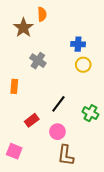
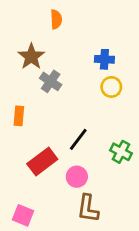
brown star: (23, 28) -> (31, 57), moved
red rectangle: (32, 120) -> (42, 161), size x1.5
pink square: (14, 151) -> (23, 215), moved

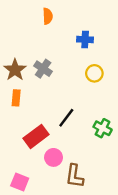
brown star: (31, 57) -> (15, 70), moved
blue cross: (104, 59) -> (85, 39), moved
pink circle: (77, 177) -> (54, 157), moved

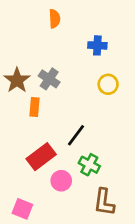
orange rectangle: (16, 98) -> (34, 107), moved
green cross: (103, 128) -> (89, 165), moved
brown L-shape: (75, 176) -> (104, 202), moved

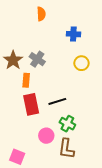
black line: (76, 135) -> (57, 101), turned 36
red rectangle: (41, 157) -> (31, 104), moved, turned -65
brown L-shape: (104, 202) -> (66, 149), moved

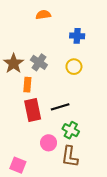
orange semicircle: (41, 14) -> (43, 15), turned -96
yellow circle: (81, 63) -> (74, 67), moved

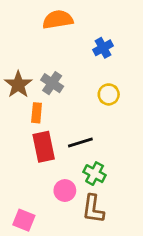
orange semicircle: (43, 15) -> (58, 20), size x1.5
blue cross: (77, 36) -> (103, 48), turned -32
yellow circle: (74, 67) -> (109, 94), moved

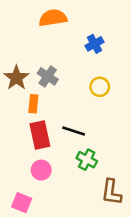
black line: (80, 142) -> (74, 131), turned 35
pink circle: (65, 191) -> (41, 170), moved
brown L-shape: (93, 209) -> (111, 192), moved

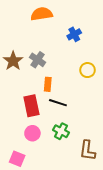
yellow circle: (100, 87) -> (87, 70), moved
orange rectangle: (33, 104) -> (48, 84), moved
green cross: (87, 160) -> (61, 131), moved

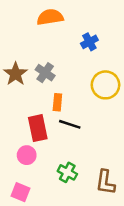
yellow circle: (87, 70) -> (105, 85), size x1.5
green cross: (61, 131) -> (67, 172), moved
pink circle: (32, 133) -> (27, 155), moved

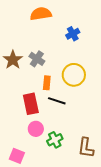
yellow circle: (105, 85) -> (74, 75), moved
pink circle: (27, 155) -> (36, 129), moved
green cross: (67, 172) -> (55, 140), turned 35

